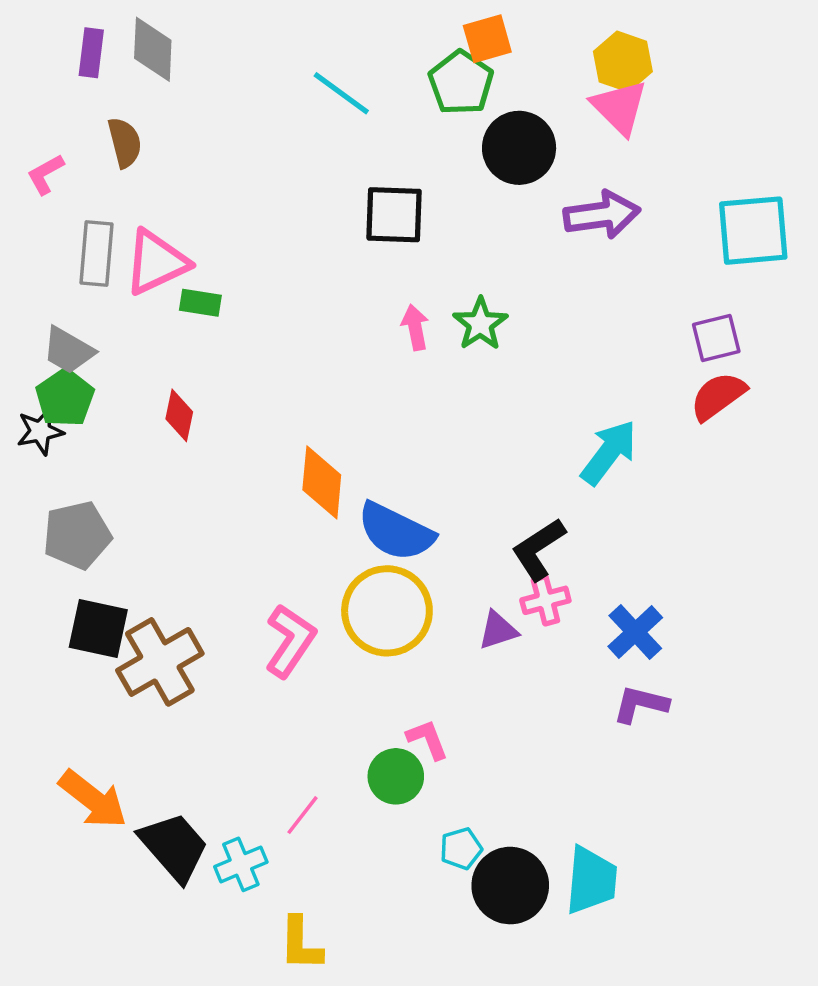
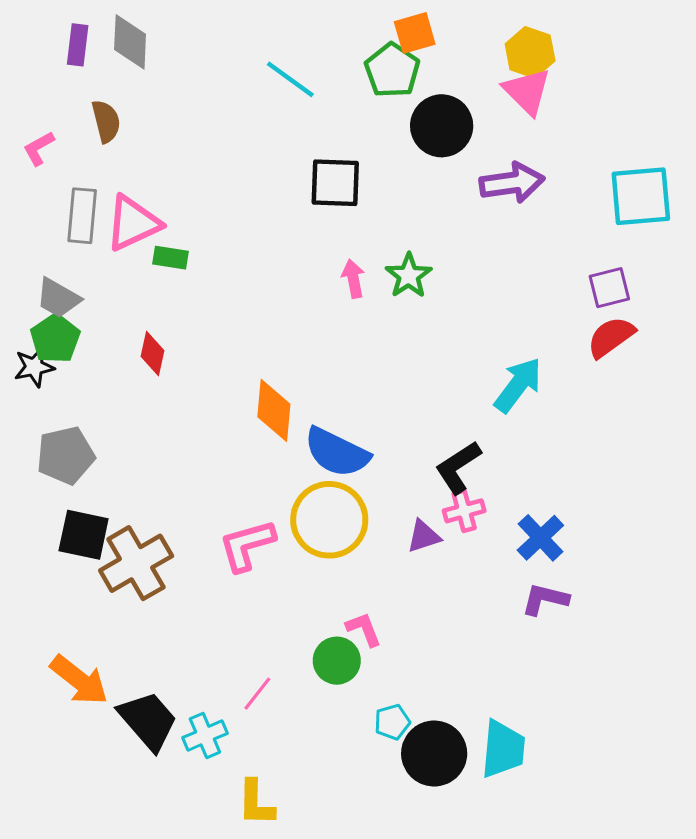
pink L-shape: (290, 641) -> (247, 545), turned -140

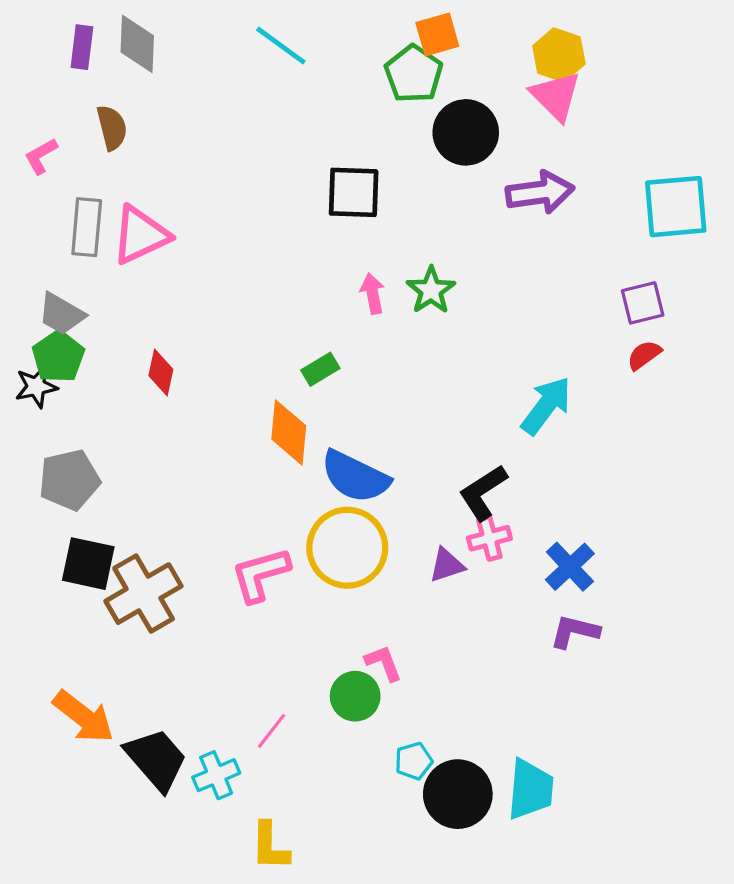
cyan line: (290, 79) -> (281, 46), moved
green rectangle: (170, 258) -> (320, 369), moved, turned -40
red semicircle: (611, 337) -> (644, 355), size x0.7

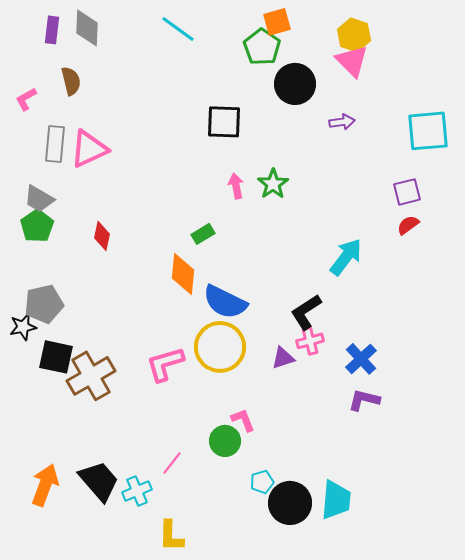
purple arrow: (540, 192) -> (342, 122), size x0.6
black star: (36, 387) -> (23, 327), moved
orange arrow: (84, 717) -> (45, 485), moved, turned -108

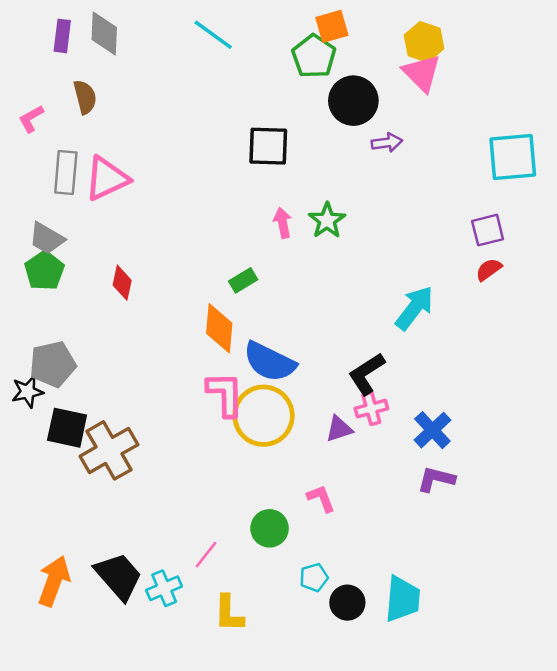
purple arrow: (342, 122) -> (387, 143), moved
pink L-shape: (165, 364) -> (225, 394), moved, turned 105
pink L-shape: (243, 420) -> (321, 498), moved
black circle: (290, 503) -> (347, 603), size x0.7
yellow L-shape: (171, 536) -> (229, 613), moved

